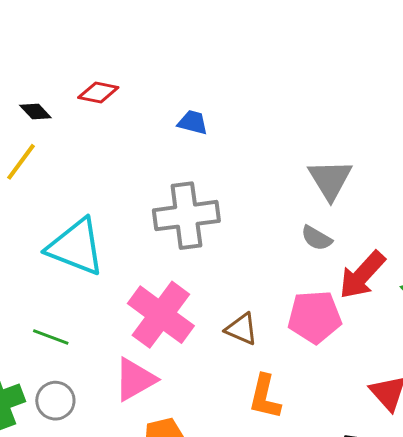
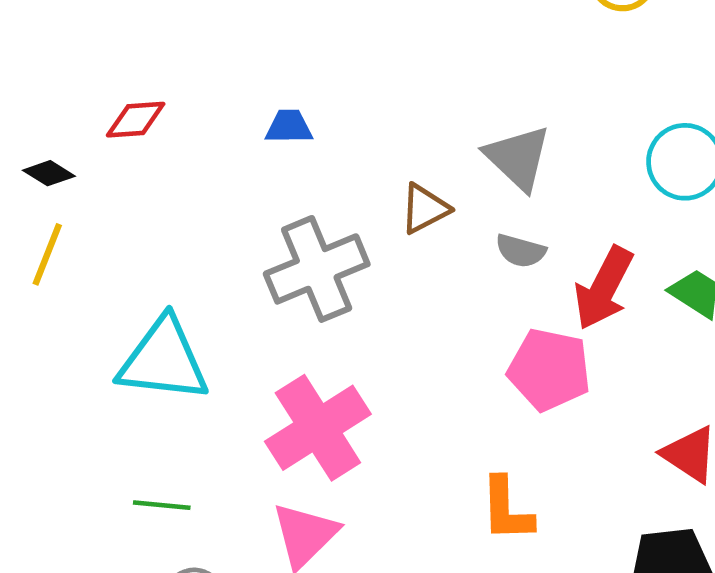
pink cross: (161, 315) -> (318, 428), turned 36
pink pentagon: (315, 317) -> (549, 370), turned 30
brown triangle: (242, 329) -> (425, 209), moved, turned -36

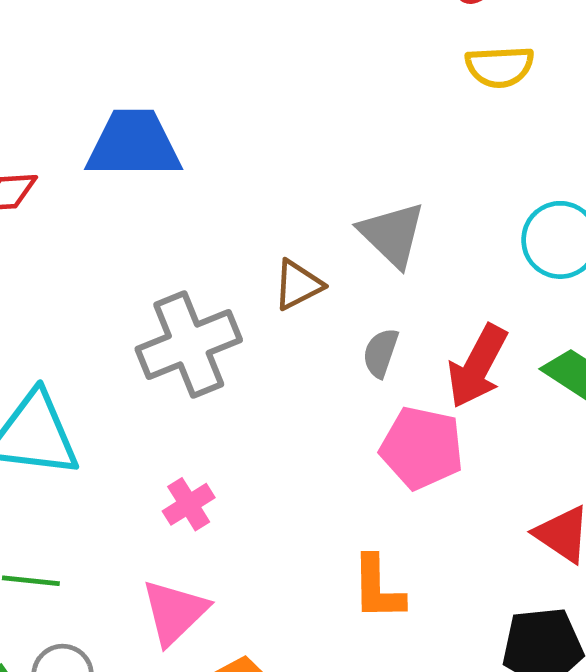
blue trapezoid: (289, 127) -> (134, 144), moved, size x2.0
gray semicircle: (521, 251) -> (381, 353), moved, turned 93
pink cross: (318, 428) -> (189, 504), size x0.5

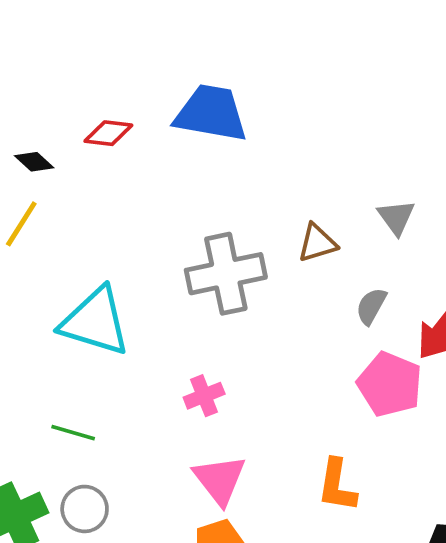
gray triangle: (392, 234) -> (396, 217), size x0.7
pink triangle: (175, 612) -> (220, 480), moved, turned -34

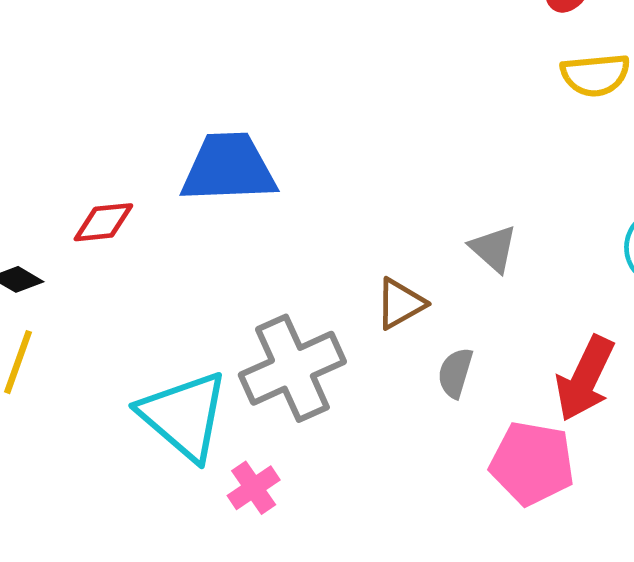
gray semicircle: (371, 306) -> (455, 373), moved
cyan triangle: (95, 322) -> (184, 416), moved, turned 36
pink cross: (204, 396) -> (254, 488), moved

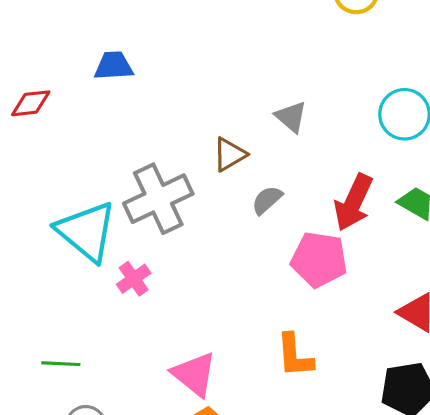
blue trapezoid: (229, 168) -> (114, 66), size x0.6
gray semicircle: (455, 373) -> (267, 200), turned 32

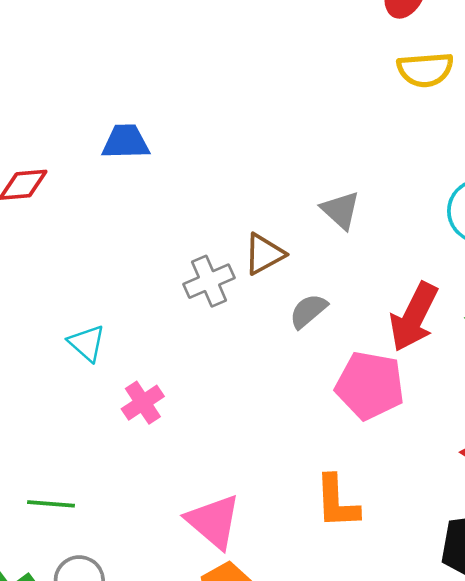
gray cross: (158, 199) -> (209, 281), moved, size x0.6
cyan triangle: (86, 231) -> (87, 343), size x0.5

